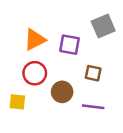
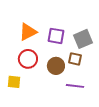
gray square: (103, 26) -> (83, 39), moved
brown circle: (62, 92) -> (56, 66), moved

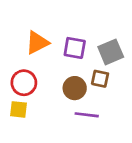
red circle: (28, 59) -> (24, 83), moved
purple line: (75, 86) -> (87, 115), moved

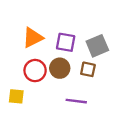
red circle: (24, 83) -> (35, 71), moved
brown circle: (75, 88) -> (60, 68), moved

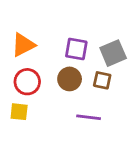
orange triangle: (33, 38) -> (23, 45), moved
red circle: (35, 71) -> (27, 82), moved

